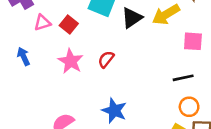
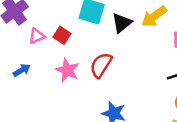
blue arrow: (24, 56) -> (22, 70), turned 90
red semicircle: (106, 59) -> (101, 65), size x1.5

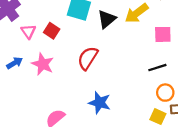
pink triangle: (37, 36) -> (28, 31), turned -42
pink star: (67, 70) -> (43, 64), moved

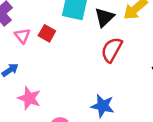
red semicircle: (88, 58) -> (112, 50), moved
pink star: (43, 64) -> (29, 98), moved

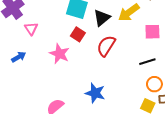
red square: (47, 33) -> (78, 34), moved
pink star: (29, 98) -> (59, 54), moved

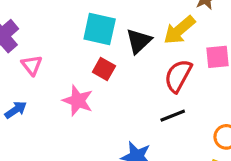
red semicircle: (106, 46) -> (178, 76), moved
black line: (147, 62) -> (173, 116), moved

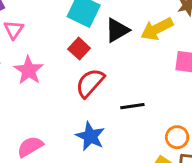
red semicircle: (178, 76) -> (90, 83), moved
pink star: (78, 101) -> (29, 70), moved

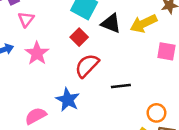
black triangle: (117, 30) -> (111, 23), turned 50
blue star: (90, 136) -> (68, 100), moved

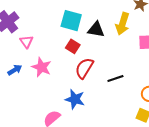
yellow arrow: (143, 23) -> (122, 24), turned -35

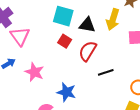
pink triangle: (27, 42) -> (20, 36), size x1.5
pink star: (42, 67) -> (34, 72), moved
red semicircle: (84, 68) -> (88, 51), moved

